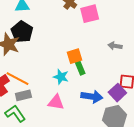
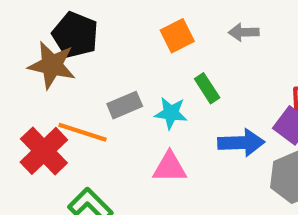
gray arrow: (115, 46) -> (244, 32), moved
orange square: (74, 56) -> (177, 36), moved
gray rectangle: (23, 95) -> (125, 105), moved

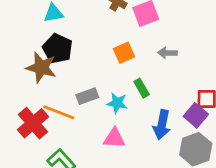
blue arrow: (241, 143) -> (162, 125), turned 100

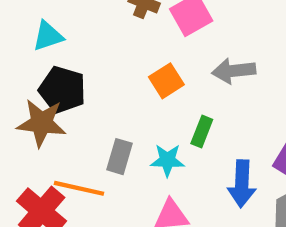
gray arrow: (167, 53) -> (234, 71), size x1.4
green rectangle: (142, 88) -> (202, 132), turned 60
gray rectangle: (87, 96) -> (120, 157), turned -45

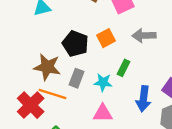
black pentagon: (62, 90) -> (75, 44), moved
brown star: (41, 123) -> (47, 67), moved

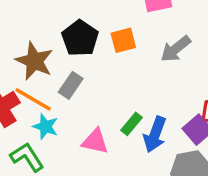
gray arrow: (144, 36) -> (176, 49), turned -50
green rectangle: (123, 68) -> (131, 124), moved
cyan star: (103, 82) -> (45, 127), moved

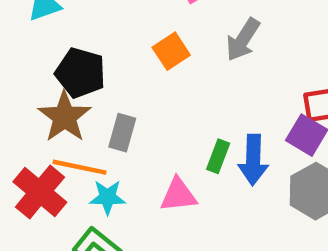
black pentagon: (80, 38) -> (80, 73), moved
brown star: (34, 61) -> (65, 117), turned 30

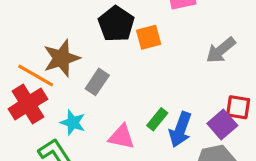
gray arrow: (243, 40) -> (221, 50), moved
black pentagon: (80, 73) -> (116, 24), moved
orange line: (80, 167) -> (36, 76), moved

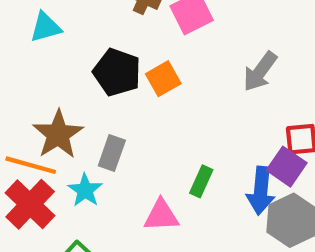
cyan star: (73, 123) -> (85, 190), moved, turned 30
blue arrow: (180, 129) -> (261, 191), moved

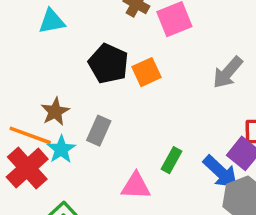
brown star: (58, 134) -> (55, 112), size x0.7
cyan star: (85, 190) -> (61, 149), moved
blue arrow: (261, 191) -> (220, 172), turned -57

